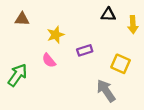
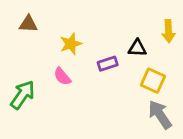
black triangle: (108, 15) -> (137, 48), moved
gray arrow: (106, 91) -> (160, 115), moved

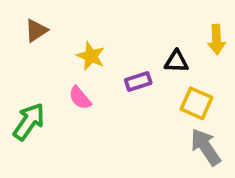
brown triangle: (28, 24) -> (36, 30), turned -36
yellow star: (71, 44) -> (91, 56), turned -30

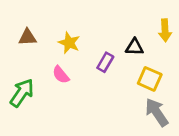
brown triangle: (36, 30) -> (27, 37), moved, turned 30
purple rectangle: (138, 81) -> (105, 62), turned -42

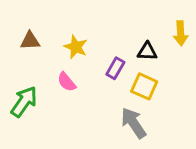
yellow square: (150, 79) -> (144, 86), moved
gray arrow: (157, 112) -> (134, 123), moved

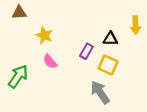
brown triangle: (30, 41) -> (19, 13), moved
yellow star: (76, 47) -> (44, 35), moved

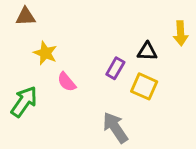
yellow star: (44, 35) -> (45, 53), moved
gray arrow: (100, 92) -> (115, 127), moved

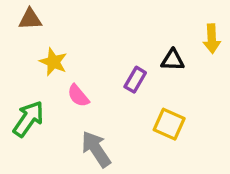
yellow square: (144, 86) -> (169, 124), moved
gray arrow: (115, 127) -> (96, 149), moved

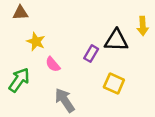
black triangle: (173, 60) -> (116, 40), size x1.5

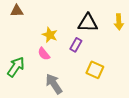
black triangle: (116, 40) -> (88, 23), moved
yellow star: (36, 42) -> (50, 35), moved

